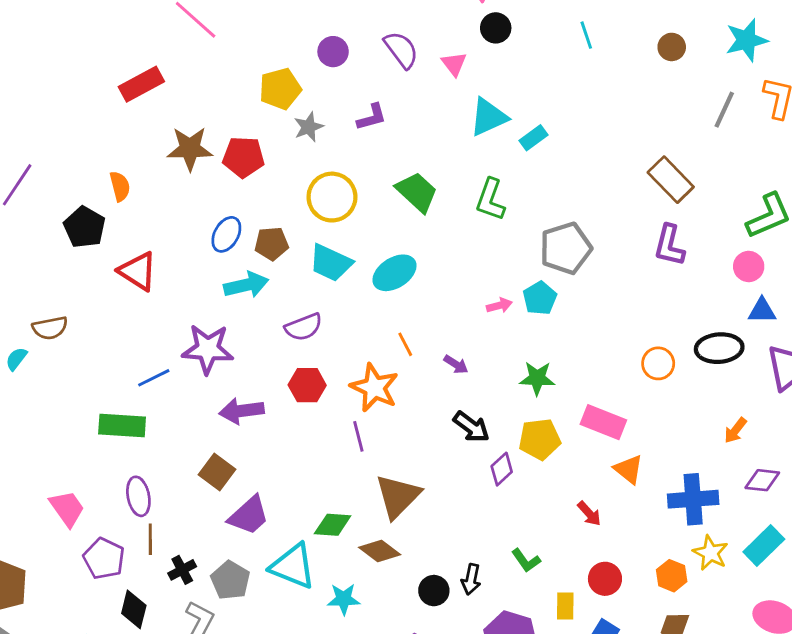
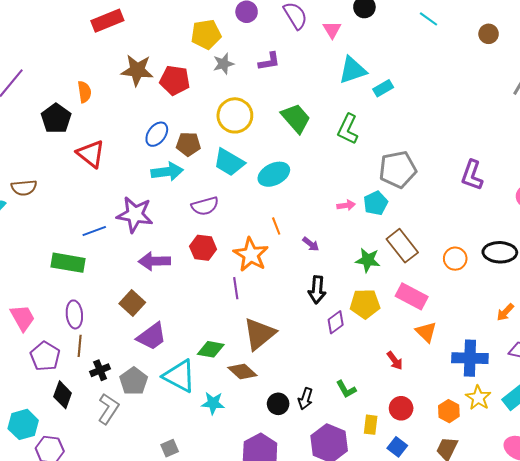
cyan line: (586, 35) -> (429, 19), turned -42
brown rectangle: (671, 180) -> (402, 246), moved
black arrow: (471, 427) -> (317, 290), turned 52

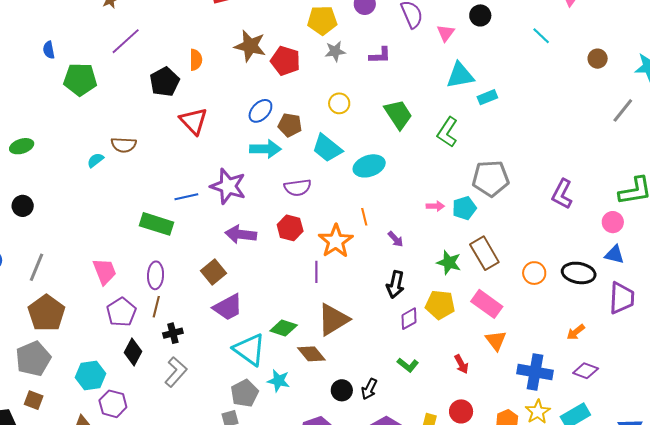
yellow circle: (235, 115) -> (339, 103), size x0.6
gray pentagon: (134, 381) -> (245, 393), moved
green L-shape: (346, 389) -> (408, 365), moved, turned -30

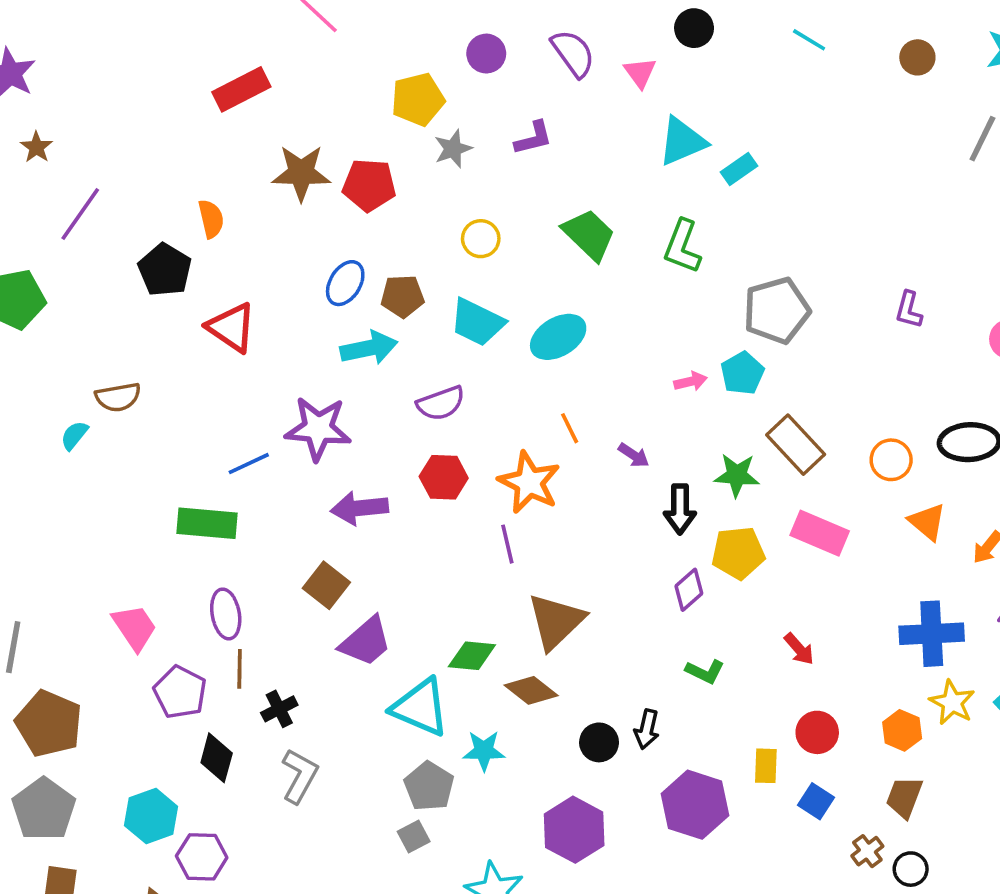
purple L-shape: (562, 194) -> (909, 310), size x0.7
black arrow: (395, 285) -> (680, 509), moved
orange triangle: (496, 340) -> (927, 522), moved

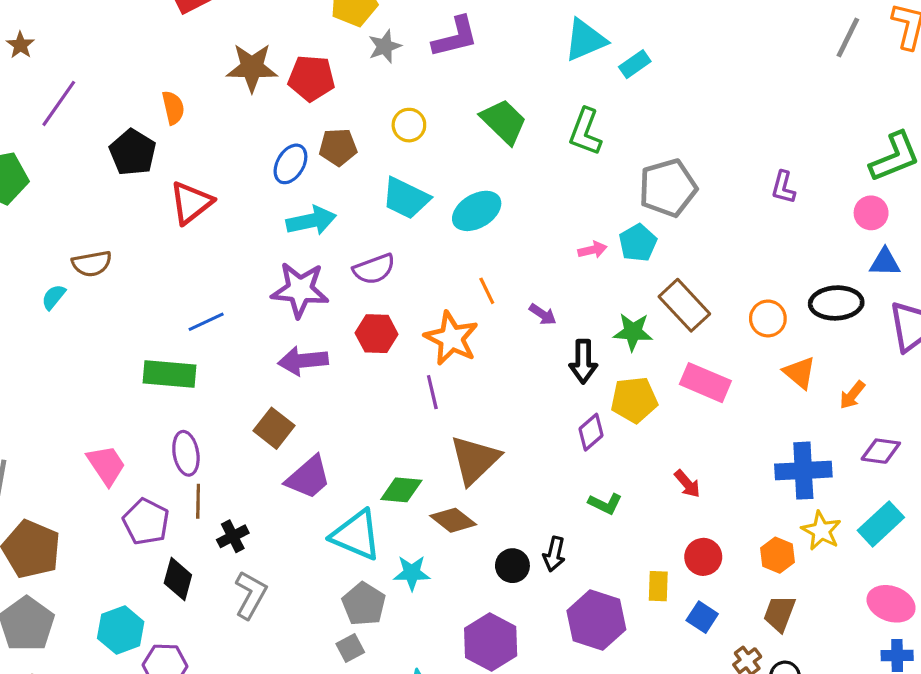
purple L-shape: (533, 138) -> (455, 37), size x1.4
brown pentagon: (402, 296) -> (338, 147), moved
red triangle: (231, 327) -> (191, 203), turned 48
purple star: (318, 428) -> (300, 290), moved

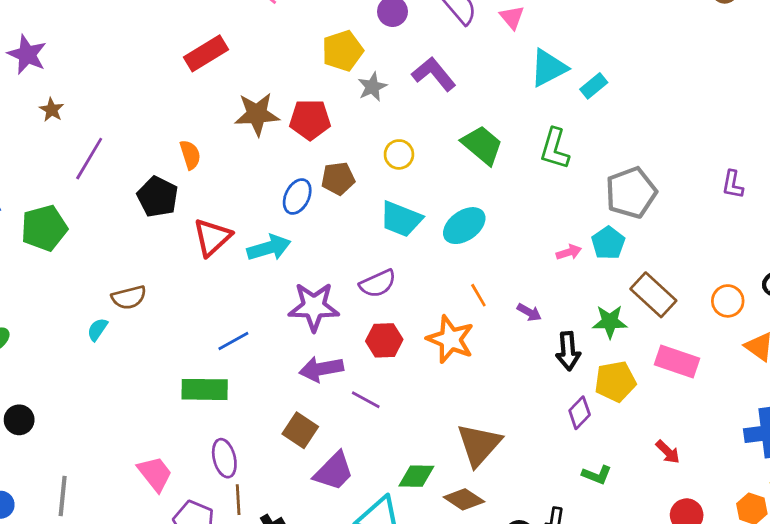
purple L-shape: (455, 37) -> (434, 74), turned -111
cyan arrow: (311, 221) -> (269, 248), moved
purple line: (432, 392) -> (366, 400), moved, turned -44

